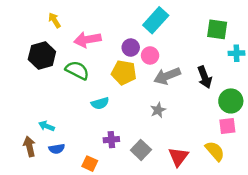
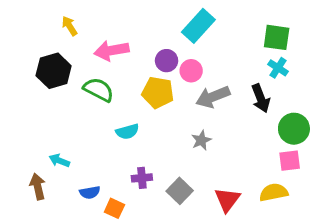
cyan cross: (236, 53) -> (278, 68), moved, turned 35
blue semicircle: (57, 149) -> (90, 192), moved
yellow semicircle: (215, 151) -> (274, 192), turned -60

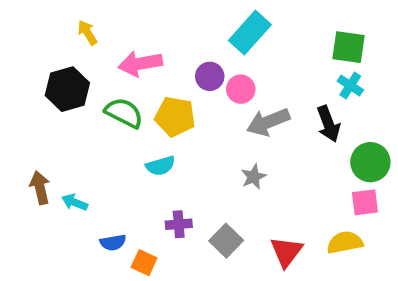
yellow pentagon: (158, 92) -> (175, 117), moved
brown arrow: (38, 187) -> (40, 188), moved

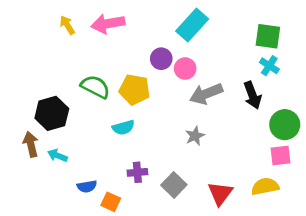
pink arrow: (140, 64) -> (108, 24), moved
black hexagon: (67, 89) -> (52, 113), moved

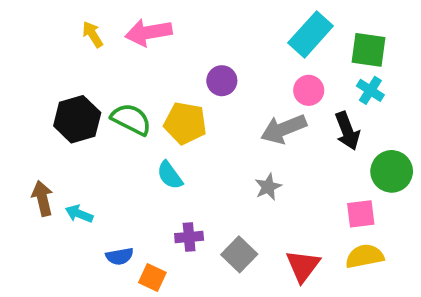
cyan rectangle: (192, 25) -> (311, 34), moved
pink circle: (185, 69) -> (309, 90), moved
black hexagon: (52, 113) -> (77, 119), moved
cyan semicircle: (123, 127) -> (170, 175), turned 70
pink square: (281, 156) -> (361, 214), moved

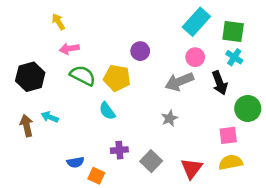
pink arrow: (149, 32) -> (69, 49), moved, size x0.7
black hexagon: (77, 119) -> (30, 77), moved
cyan arrow: (79, 214) -> (50, 117), moved

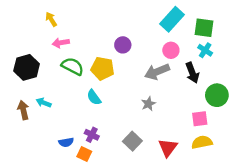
purple cross: (119, 150) -> (92, 135), moved, turned 32

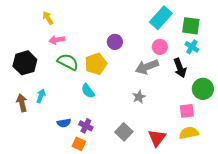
yellow pentagon: (102, 68) -> (96, 64), turned -30
cyan arrow: (44, 103) -> (41, 96), turned 88
blue semicircle: (66, 142) -> (64, 123), moved

